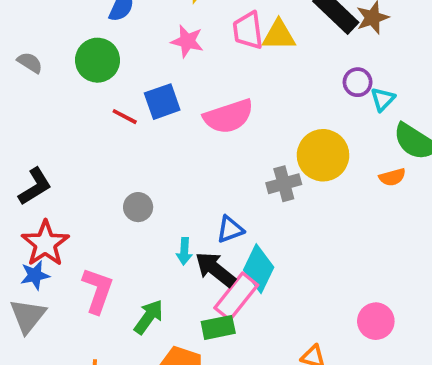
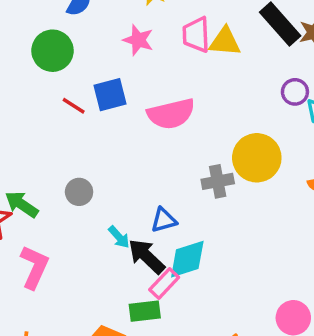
cyan arrow: (184, 251) -> (119, 237), turned -50
cyan diamond: (259, 269) -> (187, 259), turned 42
pink rectangle: (236, 296) -> (164, 284), size x0.7
green arrow: (149, 317) -> (22, 204), moved, turned -96

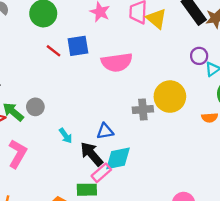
yellow triangle: (225, 42) -> (156, 19), turned 30
gray circle: (79, 192) -> (35, 107), moved
cyan arrow: (119, 237) -> (66, 136), moved

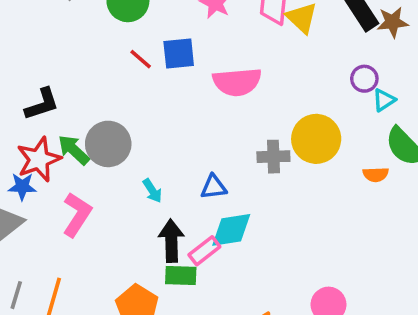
gray circle: (35, 107) -> (108, 144), size x1.6
black arrow: (92, 154) -> (171, 241), moved, turned 36

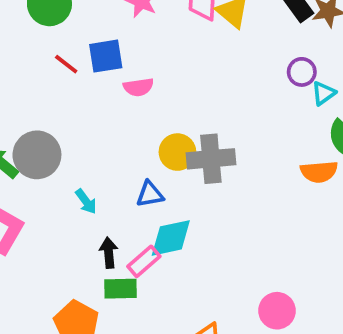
pink semicircle: (237, 82) -> (138, 87), moved, size x0.6
yellow circle: (316, 139) -> (177, 152), moved, size x0.7
gray cross: (273, 157) -> (211, 159), size x1.4
orange semicircle: (376, 174) -> (319, 172), size x1.4
black arrow: (171, 241) -> (109, 253), size x0.7

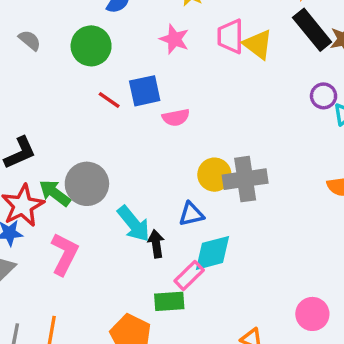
cyan arrow: (86, 201) -> (134, 224), size x1.6
black arrow: (109, 253) -> (156, 244), moved

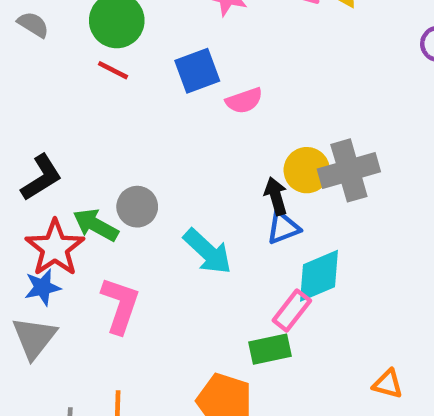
red line: (109, 100) -> (113, 70), moved
gray circle: (87, 184) -> (137, 207), size x0.7
black arrow: (156, 244) -> (276, 196), moved

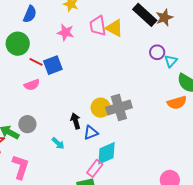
red line: (113, 70) -> (36, 62), moved
pink semicircle: (244, 101) -> (32, 85), moved
black arrow: (276, 196) -> (76, 121), moved
cyan arrow: (208, 252) -> (58, 143), size x0.6

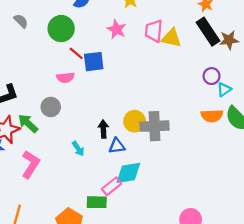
yellow triangle: (114, 28) -> (171, 38), turned -30
orange semicircle: (177, 103) -> (212, 116), moved
gray circle: (27, 124) -> (51, 107), moved

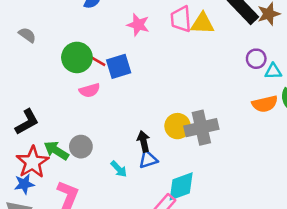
green circle: (61, 29) -> (77, 57), moved
cyan triangle: (224, 89) -> (273, 71), turned 42
gray circle: (51, 107) -> (81, 147), moved
blue triangle: (117, 146) -> (148, 159), moved

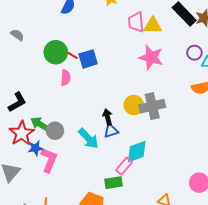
pink star: (138, 25) -> (151, 57), moved, size x1.4
pink semicircle: (90, 90) -> (66, 78), turned -70
gray circle: (81, 147) -> (55, 131), moved
cyan arrow: (119, 169) -> (88, 138), size x1.6
blue star: (24, 184) -> (35, 148), moved

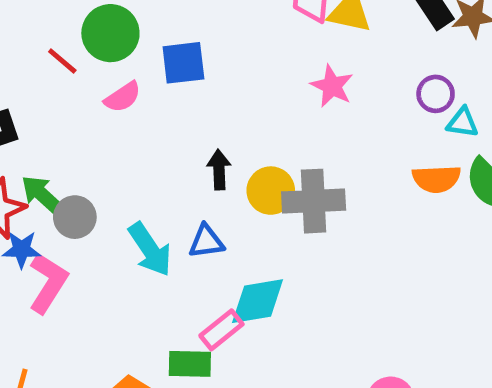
red line: (71, 55) -> (62, 61), moved
pink star: (151, 57) -> (332, 86), size x0.7
pink semicircle: (66, 78) -> (123, 97), turned 42
black arrow: (108, 117) -> (219, 170), moved

